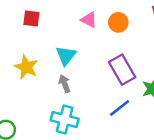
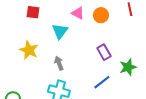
cyan triangle: (66, 56) -> (60, 31), moved
purple rectangle: (122, 70) -> (104, 52), size x0.7

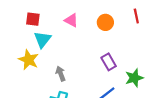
pink triangle: (78, 13) -> (71, 20), moved
cyan triangle: (60, 31) -> (42, 39), moved

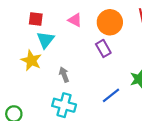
orange circle: (105, 22) -> (110, 22), size x1.5
purple rectangle: (109, 62) -> (103, 48), moved

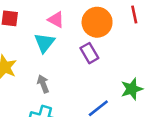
cyan triangle: (45, 40) -> (44, 43), moved

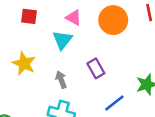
purple rectangle: (89, 53) -> (96, 68), moved

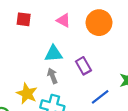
cyan triangle: (62, 40) -> (54, 54), moved, turned 48
yellow star: (24, 63) -> (27, 94), moved

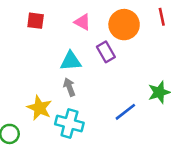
purple rectangle: (83, 66) -> (106, 52), moved

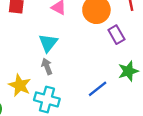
purple rectangle: (106, 52) -> (116, 35), moved
cyan triangle: (71, 61) -> (48, 43), turned -48

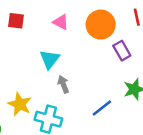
gray arrow: (47, 66) -> (63, 84), moved

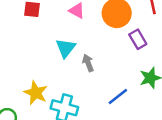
gray arrow: (63, 84) -> (88, 63), moved

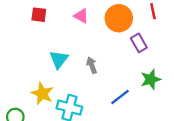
cyan triangle: (66, 48) -> (59, 59), moved

